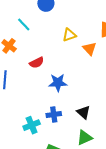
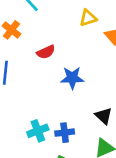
blue cross: (54, 114) -> (65, 133), moved

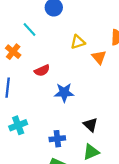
cyan cross: (38, 131) -> (18, 125), moved

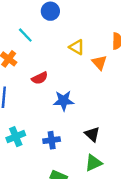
yellow triangle: (78, 42) -> (77, 47), turned 49
blue cross: (57, 139) -> (52, 140), moved

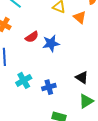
blue star: (64, 101) -> (51, 43), moved
cyan cross: (16, 137) -> (24, 80), moved

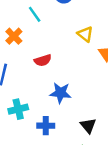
blue star: (51, 43) -> (61, 93), moved

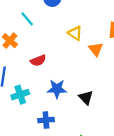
cyan cross: (18, 109) -> (20, 95), moved
black triangle: (88, 126) -> (86, 97), moved

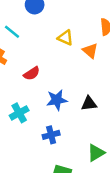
black triangle: (86, 97) -> (89, 103), turned -42

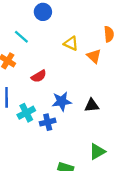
blue cross: (51, 135) -> (48, 122), moved

